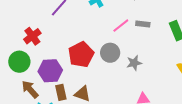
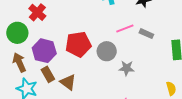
red cross: (32, 36) -> (37, 12), turned -30
brown rectangle: (61, 92) -> (48, 74), turned -35

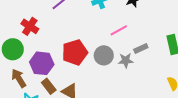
gray rectangle: (146, 34) -> (141, 48), moved, turned -40
gray star: (127, 68) -> (126, 60), moved

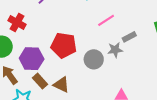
red pentagon: (75, 52) -> (64, 45), turned 30
gray circle: (104, 55) -> (94, 59), moved

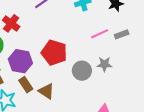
gray rectangle: (129, 37) -> (122, 34), moved

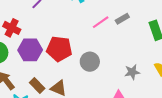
purple hexagon: (20, 61) -> (30, 50), moved
gray star: (104, 64) -> (132, 72), moved

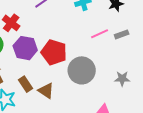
gray circle: (90, 62) -> (82, 70), size x1.4
gray star: (132, 72) -> (122, 79), moved

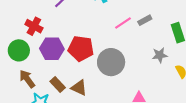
gray star: (122, 79) -> (160, 55), moved

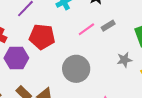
red pentagon: (81, 48) -> (42, 37), moved

